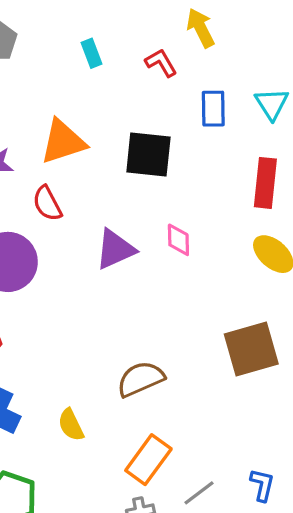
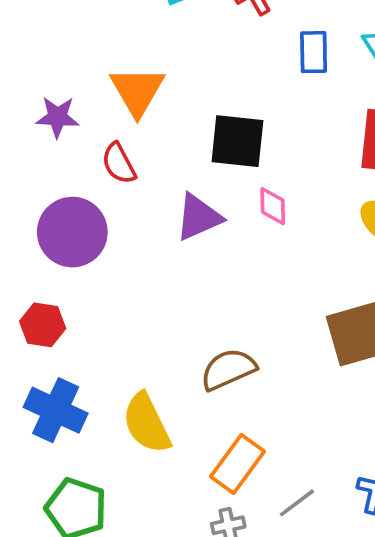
orange triangle: (63, 142) -> (137, 91), turned -42
black square: (148, 154) -> (237, 141), moved
yellow semicircle: (71, 425) -> (147, 423), size x1.6

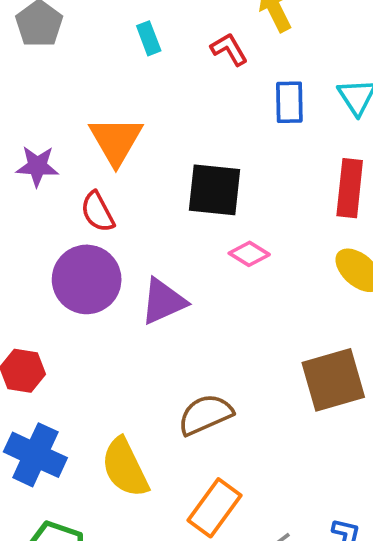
pink diamond: (273, 206) -> (249, 254), turned -57
purple triangle: (199, 217) -> (163, 301), moved
purple circle: (72, 232) -> (87, 279), moved

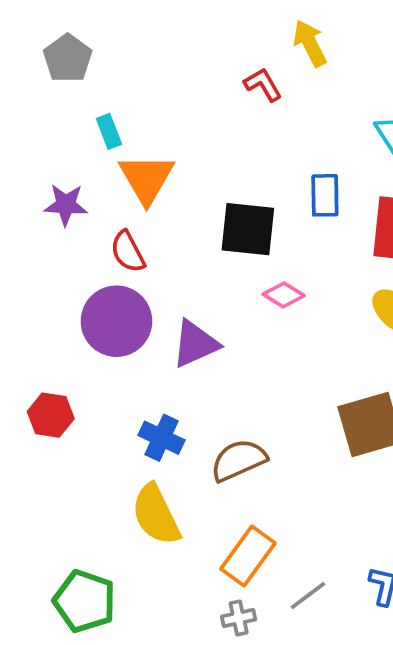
cyan rectangle: (149, 38) -> (109, 131), moved
blue rectangle: (289, 102) -> (325, 195), moved
blue cross: (35, 455) -> (162, 438), moved, size x0.7

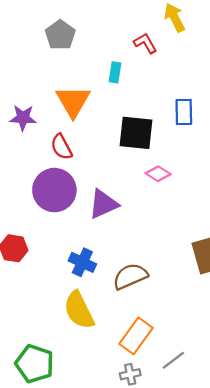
gray pentagon: (68, 58) -> (60, 35), moved
cyan rectangle: (109, 131) -> (115, 72), moved, turned 30

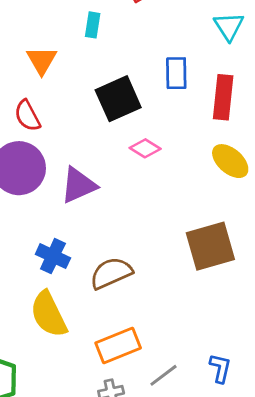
orange triangle: (73, 101) -> (42, 60), size x0.7
black square: (136, 133) -> (118, 99), turned -30
orange rectangle: (136, 336) -> (118, 345), turned 32

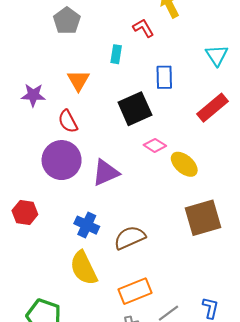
blue rectangle: (176, 73) -> (164, 77), moved
red rectangle: (223, 97) -> (213, 108), turned 44
yellow ellipse: (230, 161) -> (184, 164), moved

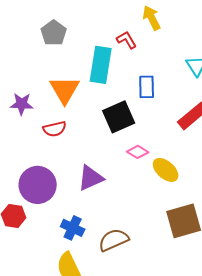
cyan rectangle: (116, 54) -> (101, 65), size x2.0
orange triangle: (78, 80) -> (65, 90), size x1.4
red semicircle: (68, 121) -> (55, 129), turned -75
purple circle: (62, 160) -> (38, 185), moved

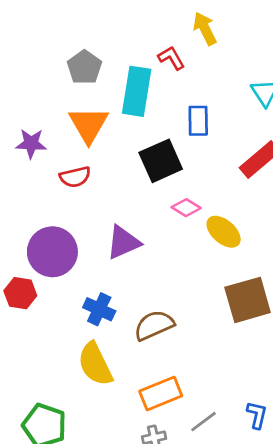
gray pentagon: (54, 33) -> (84, 67), moved

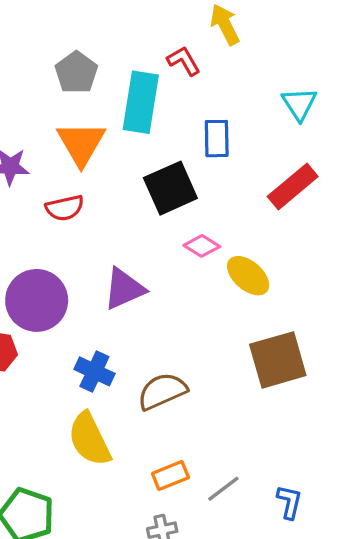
orange rectangle: (161, 393) -> (170, 476), size x0.7
gray line: (203, 422) -> (223, 489), moved

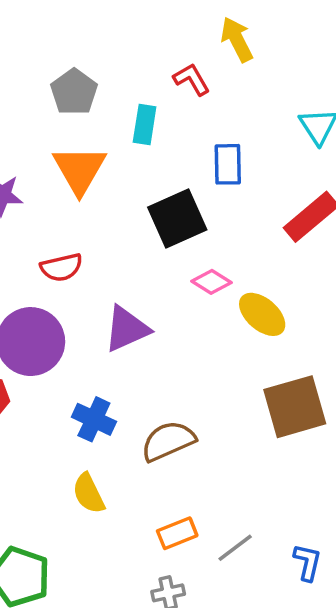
cyan rectangle: (141, 102) -> (145, 124), size x0.6
red semicircle: (65, 208) -> (61, 267), moved
yellow semicircle: (90, 439) -> (89, 493), size x0.7

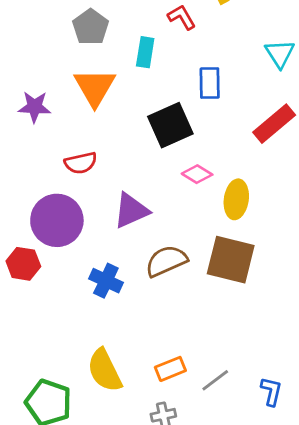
yellow ellipse: (262, 314) -> (236, 199), turned 57
brown square: (295, 407) -> (231, 260), moved, turned 30
brown semicircle: (168, 441) -> (166, 261), moved
yellow semicircle: (89, 493) -> (105, 370), moved, size x1.4

